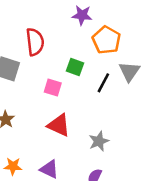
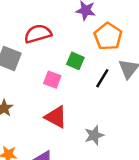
red semicircle: (35, 42) -> (38, 34), turned -104

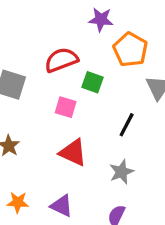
red semicircle: (38, 34) -> (61, 60), moved
black line: (102, 78) -> (127, 125), moved

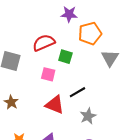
orange pentagon: (130, 50) -> (90, 33), turned 30
black line: (127, 125) -> (77, 92), moved, turned 35

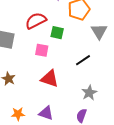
black line: (77, 92) -> (83, 60), moved
gray star: (88, 116) -> (89, 93), moved

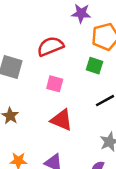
green square: (57, 33) -> (94, 66), moved

